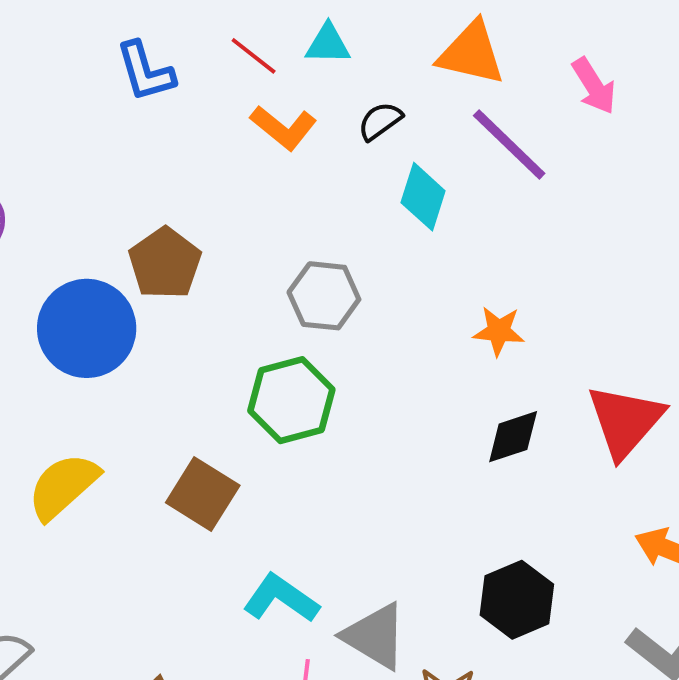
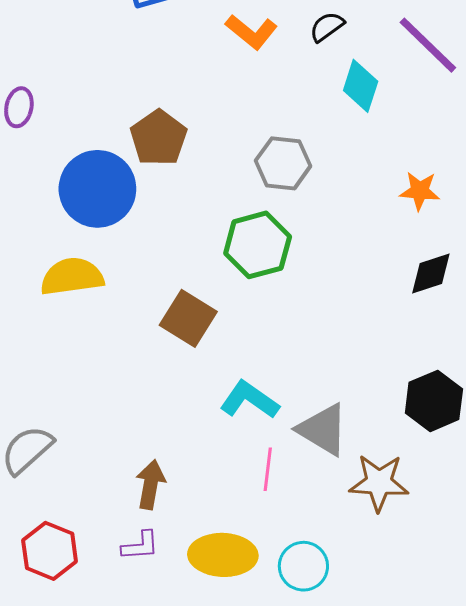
yellow semicircle: (63, 486) -> (72, 277), moved, turned 34

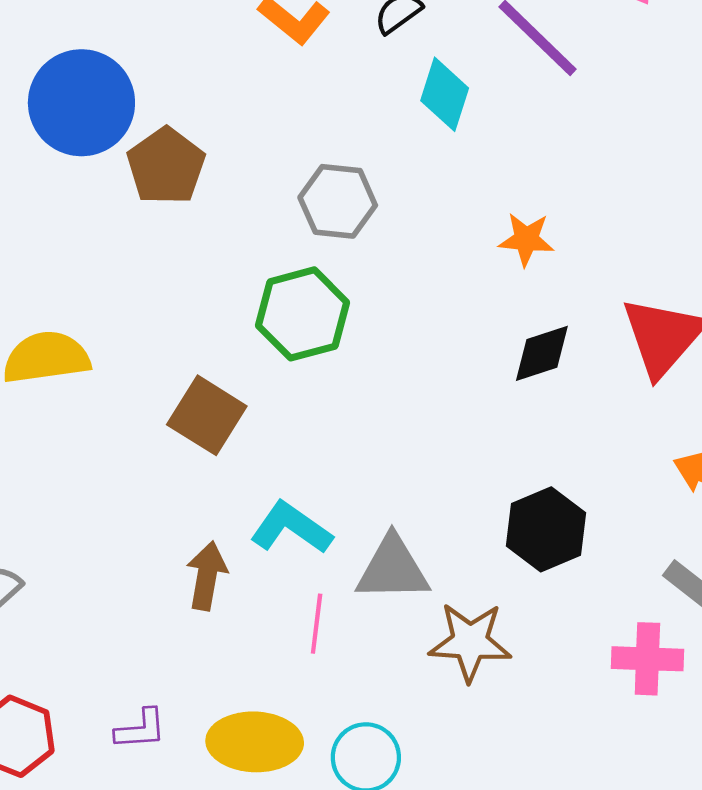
blue circle: (97, 189) -> (81, 103), moved
gray triangle: (323, 430) -> (393, 569), turned -32
brown arrow: (150, 485) -> (207, 576), moved

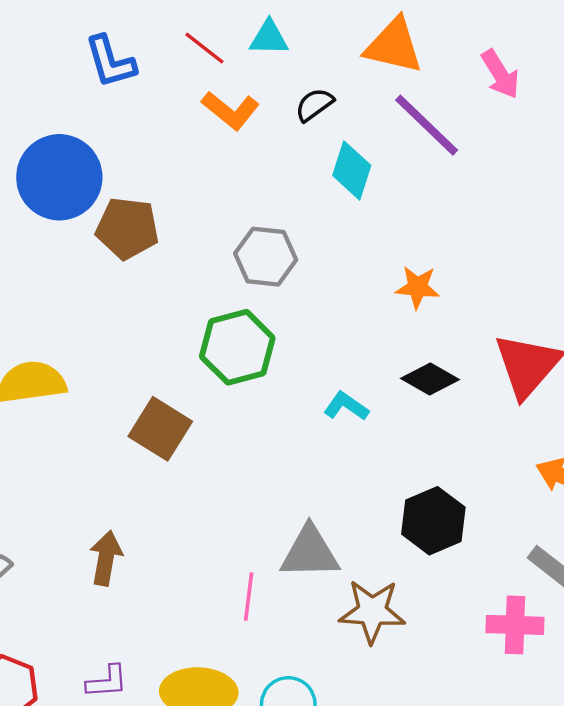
brown pentagon: (166, 166) -> (127, 228), turned -30
black diamond: (542, 353) -> (430, 379), turned 48
cyan L-shape: (291, 528) -> (346, 406), moved, size x0.7
brown arrow: (207, 576) -> (106, 558), moved

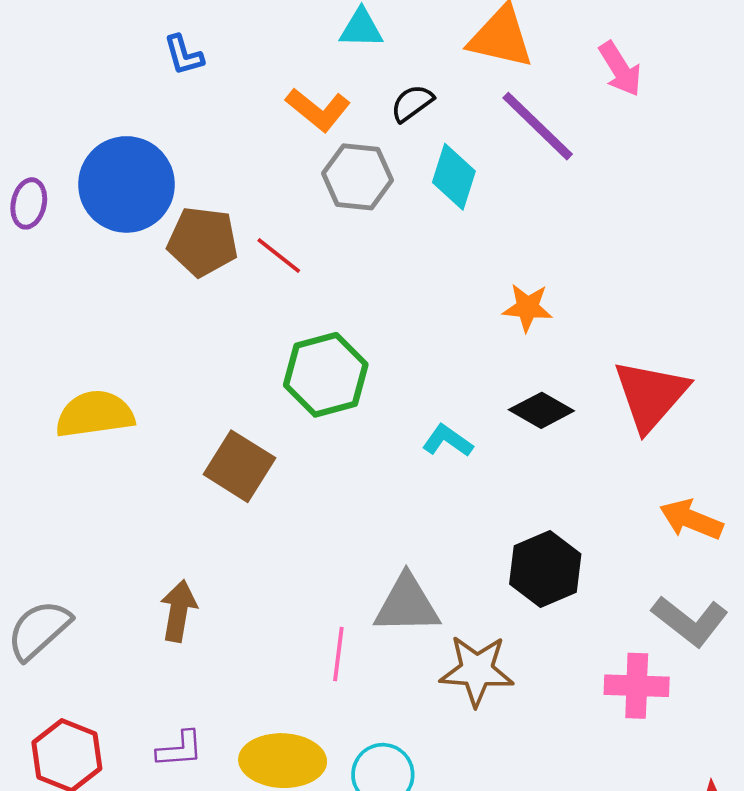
red line: (204, 48) -> (279, 255), moved
blue L-shape: (110, 62) -> (184, 55), size x0.7
gray hexagon: (266, 257) -> (357, 177), moved

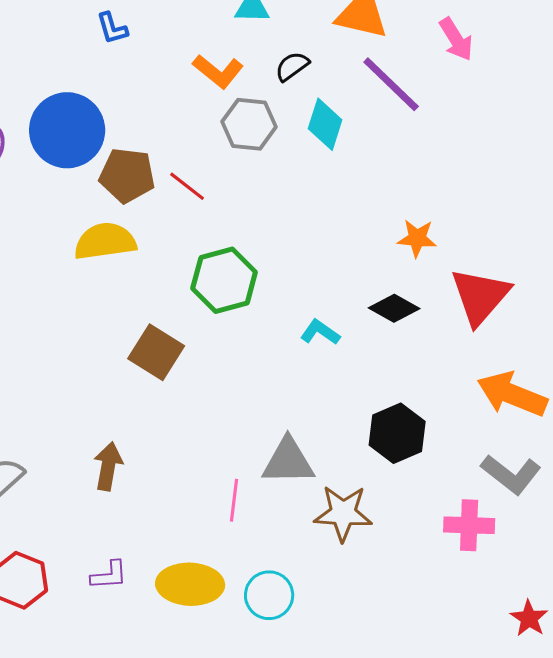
orange star: (528, 308) -> (417, 238), moved
yellow semicircle: (95, 414) -> (105, 241), moved
orange arrow: (691, 519) -> (512, 394), size x1.4

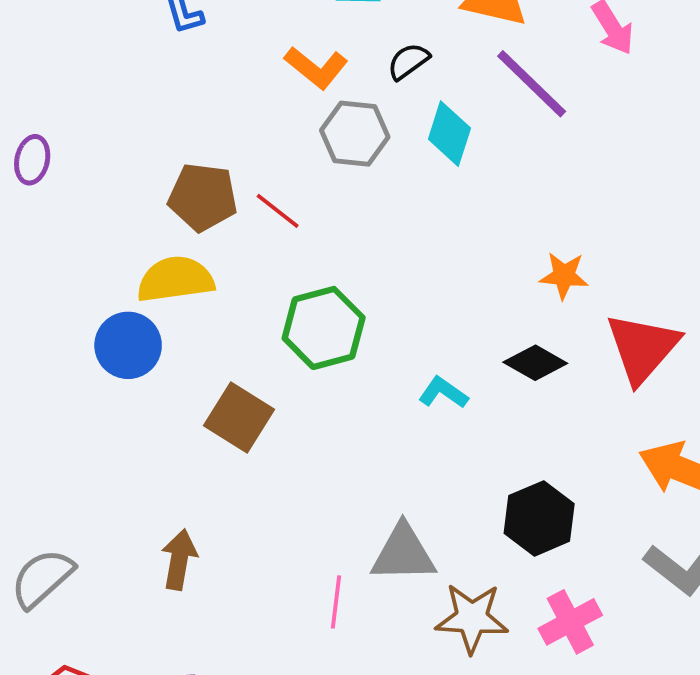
blue circle: (67, 130) -> (128, 345), moved, size x0.7
pink cross: (469, 525) -> (570, 622), moved, turned -30

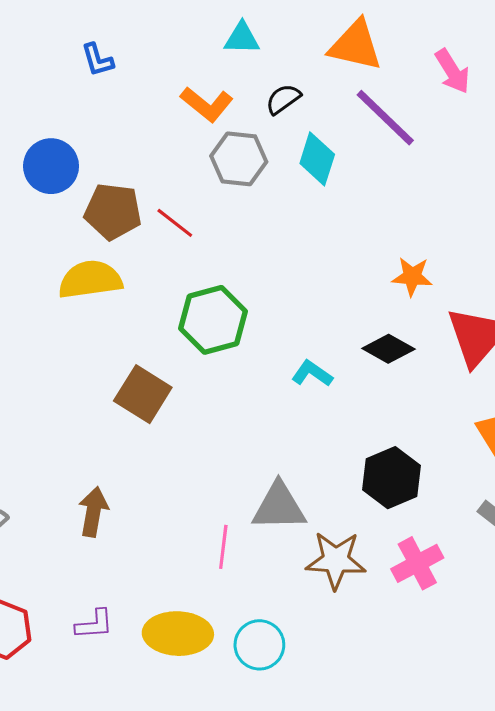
blue circle: (128, 345) -> (51, 166), moved

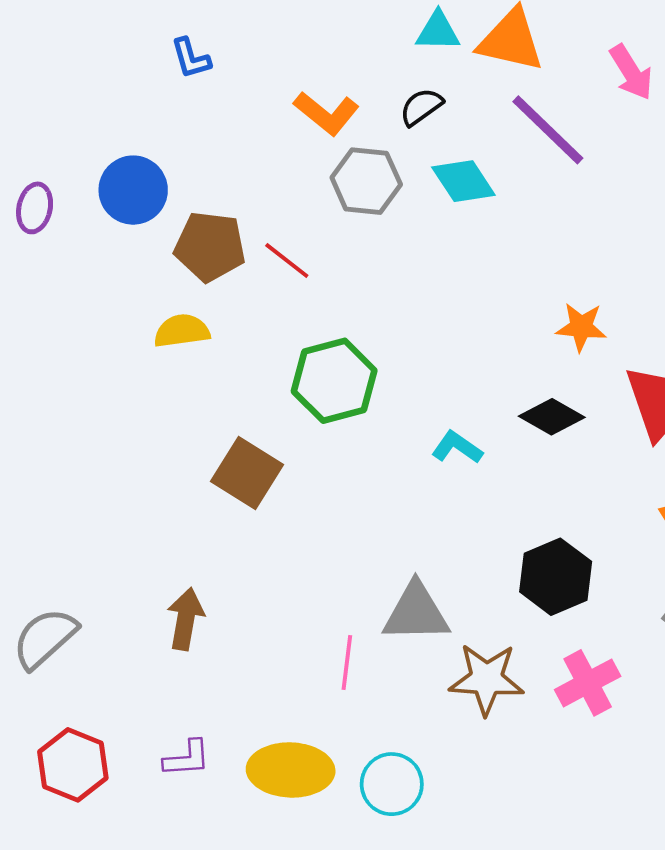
cyan triangle: (242, 38) -> (438, 31), moved
cyan diamond: (317, 159) -> (463, 181), turned -51
yellow semicircle: (90, 280) -> (182, 331), size x0.7

